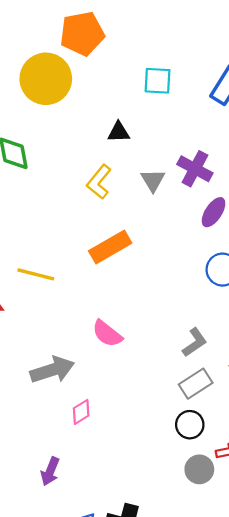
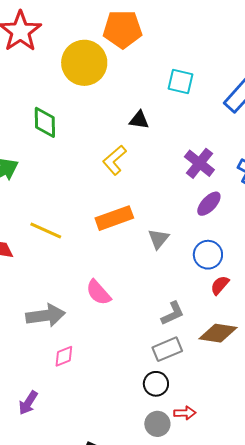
gray triangle: (153, 180) -> (159, 239), moved

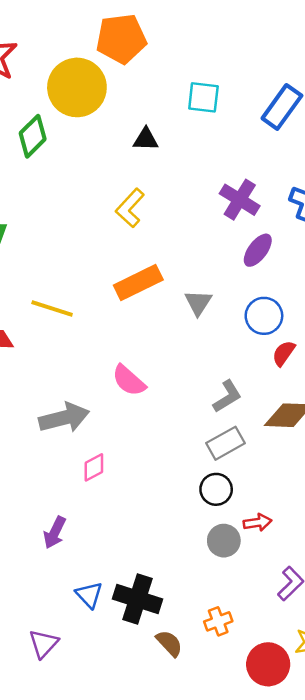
black triangle: (139, 120) -> (146, 139), moved
green diamond: (45, 122) -> (33, 136), moved, turned 52

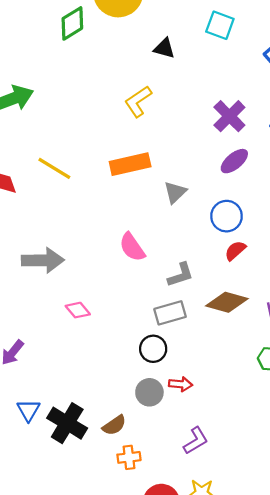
pink semicircle: (129, 380) -> (132, 247), moved
pink diamond: (94, 467) -> (78, 310), moved, turned 65
brown semicircle: (169, 643) -> (114, 425), moved, turned 85

